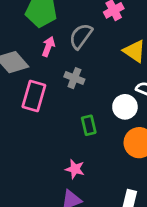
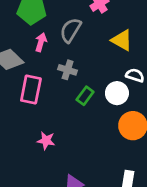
green rectangle: (89, 125) -> (85, 96), moved, turned 54
pink star: (75, 169) -> (46, 141), moved

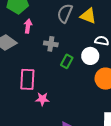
gray semicircle: (71, 30) -> (65, 13), moved
pink rectangle: (31, 90) -> (27, 79), moved

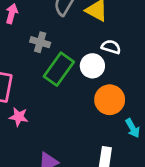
green rectangle: (67, 61) -> (59, 69), size x1.6

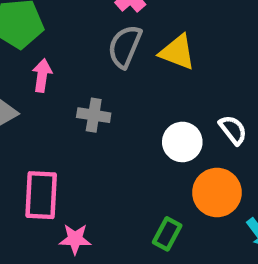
white semicircle: (111, 47) -> (233, 130), moved, turned 42
green rectangle: (59, 69) -> (167, 234), moved, size x0.6

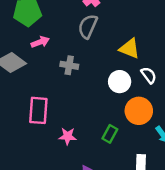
yellow triangle: (177, 52) -> (130, 49), moved
pink arrow: (42, 75) -> (40, 42), turned 60
pink star: (75, 239) -> (68, 136), moved

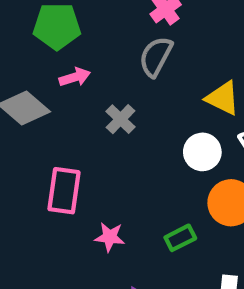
gray cross: (69, 65) -> (120, 119), turned 30
green rectangle: (110, 134) -> (180, 238), turned 30

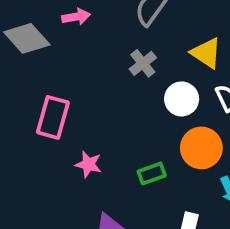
gray cross: (120, 119) -> (143, 63), moved

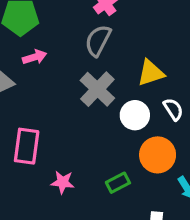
yellow triangle: (206, 53) -> (151, 73), turned -44
gray cross: (143, 63) -> (97, 89), size x1.5

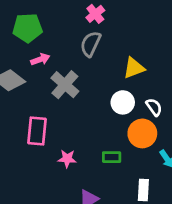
gray cross: (97, 89) -> (65, 85), moved
white semicircle: (173, 109) -> (154, 107), moved
green rectangle: (118, 183) -> (112, 157), turned 30

